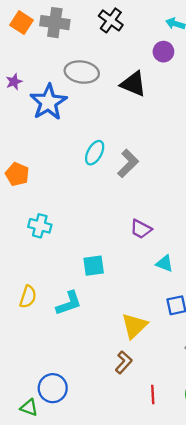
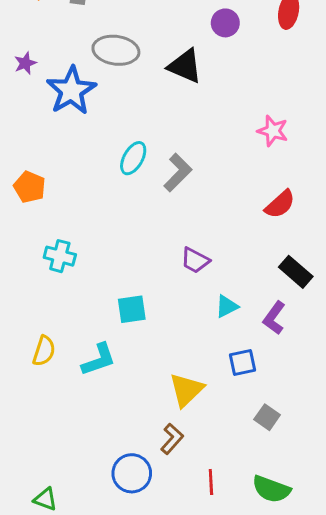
cyan triangle: (165, 263) -> (227, 306), turned -48
blue circle: (53, 388) -> (132, 473), moved

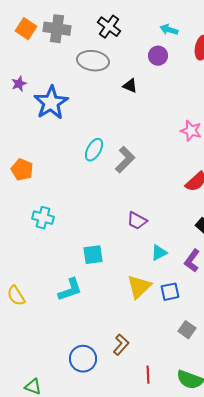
gray ellipse: (116, 50) -> (93, 61), moved
black triangle: (185, 66) -> (130, 86), size x0.6
yellow semicircle: (44, 351) -> (16, 296), moved, turned 130
yellow triangle: (186, 390) -> (139, 287), moved
blue circle: (132, 473) -> (83, 359), moved

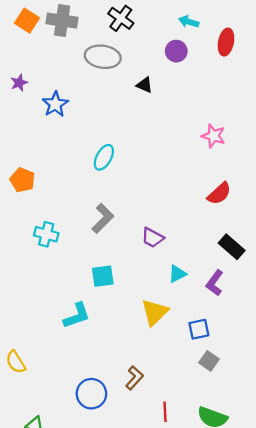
blue star: (51, 103) -> (55, 104), size x0.7
gray L-shape: (125, 160) -> (103, 218), moved
blue square: (170, 292) -> (199, 329), moved
yellow semicircle: (16, 296) -> (16, 362), moved

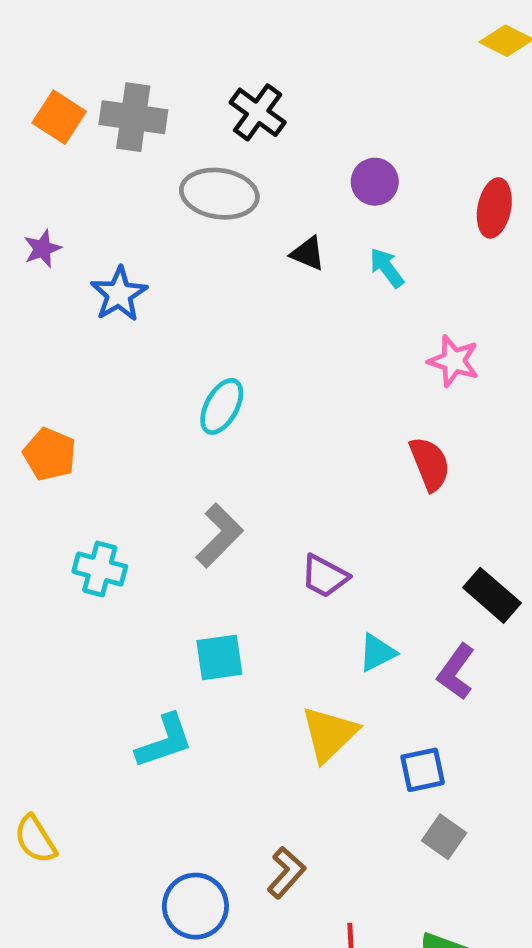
cyan arrow: (189, 22) -> (387, 268), moved, turned 36
red ellipse: (226, 42) -> (494, 208), moved
red semicircle: (219, 194) -> (430, 464), moved, turned -70

